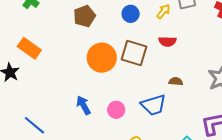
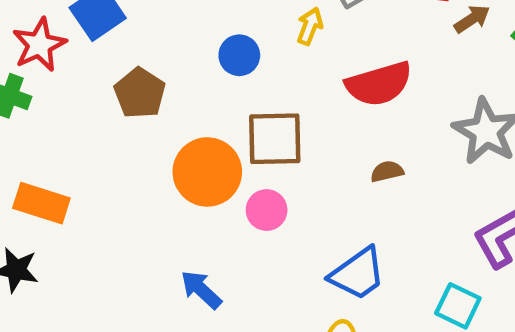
red semicircle: (167, 41) -> (379, 84), moved, size x1.6
blue trapezoid: (153, 105) -> (358, 274), moved
pink circle: (116, 110) -> (267, 210), moved

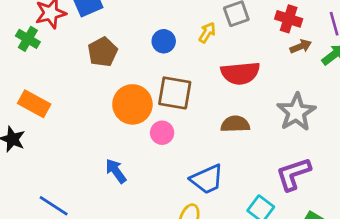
brown semicircle: (387, 171) -> (235, 124), size x1.5

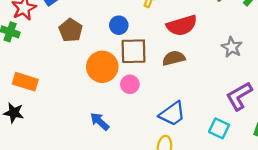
blue circle: (164, 41) -> (119, 25), moved
gray star: (296, 112) -> (232, 47), size x0.7
brown semicircle: (235, 124) -> (174, 58), moved

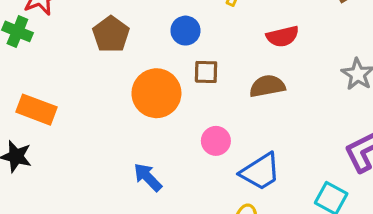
red semicircle: (182, 25) -> (283, 36), size x0.7
brown square: (134, 51) -> (206, 72), size x0.6
pink circle: (130, 84) -> (216, 141), moved

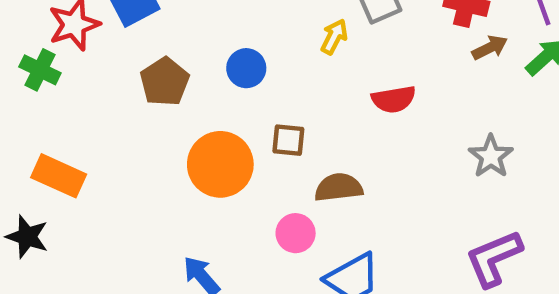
blue circle: (185, 31) -> (246, 68), moved
brown semicircle: (267, 86) -> (339, 187), moved

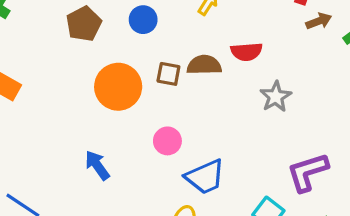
gray star: (491, 156) -> (276, 97), moved
brown semicircle: (339, 187) -> (204, 65), moved

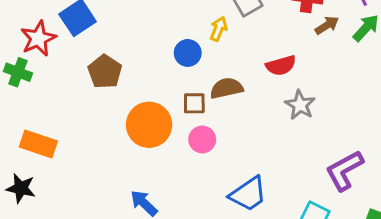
blue circle: (143, 20) -> (188, 53), moved
red semicircle: (247, 52) -> (281, 66), moved
pink circle: (167, 141) -> (202, 140), moved

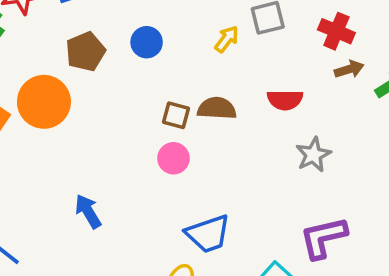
blue circle: (188, 53) -> (147, 42), moved
gray star: (300, 105) -> (313, 155), moved
orange circle: (149, 125) -> (44, 102), moved

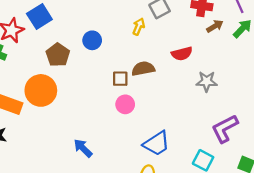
gray star: (313, 155) -> (207, 81), turned -30

